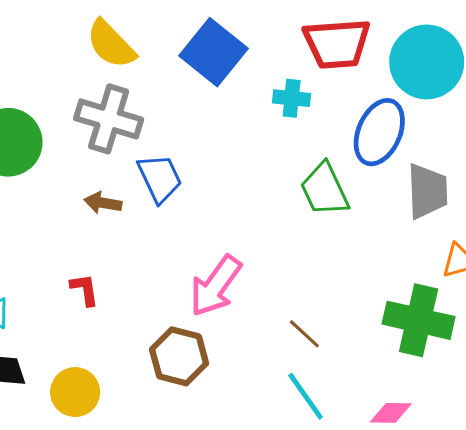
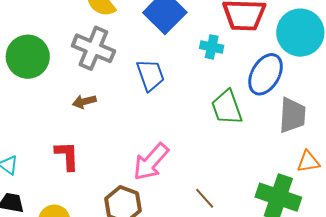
blue trapezoid: (160, 178) -> (150, 75), moved
brown arrow: (103, 203) -> (84, 102), turned -30
red L-shape: (85, 290) -> (67, 156), size x1.4

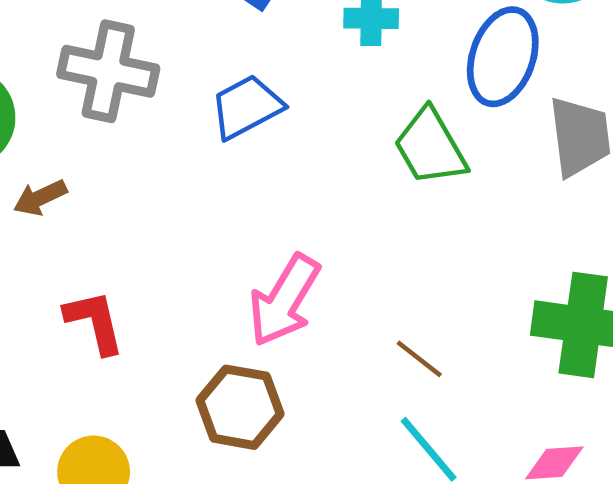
blue trapezoid: (150, 75) -> (246, 107), turned -88
brown arrow: (84, 102) -> (40, 198), moved

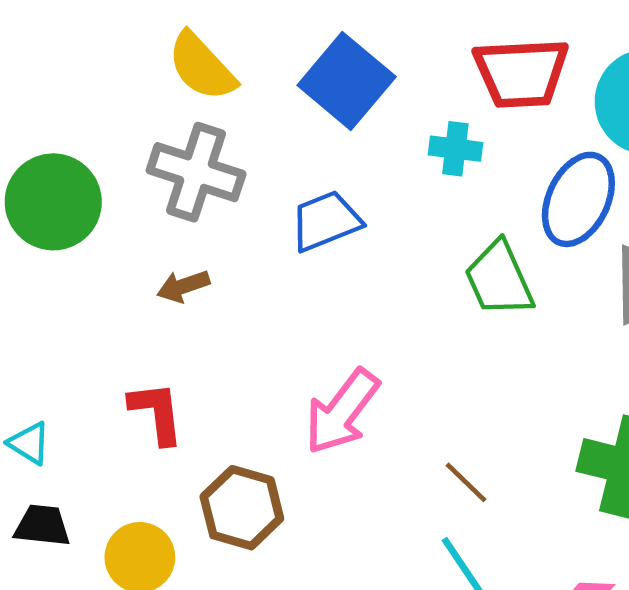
brown arrow: (40, 198) -> (183, 286), moved
brown hexagon: (240, 407) -> (242, 508), moved

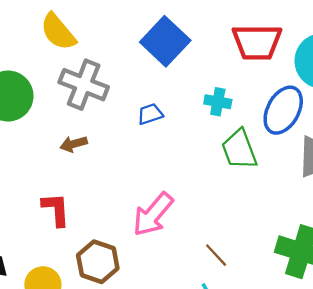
yellow semicircle: (202, 67) -> (58, 32), moved
cyan cross: (455, 149) -> (218, 102), moved
blue trapezoid: (326, 221) -> (150, 114), size x0.7

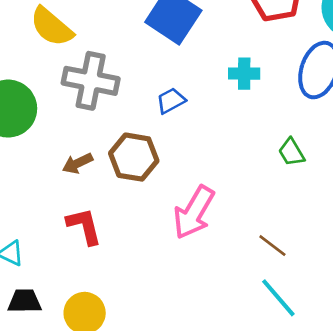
brown arrow: (74, 144) -> (78, 163), moved
green trapezoid: (239, 149) -> (291, 152), moved, size x0.6
brown hexagon: (98, 262) -> (134, 157), moved

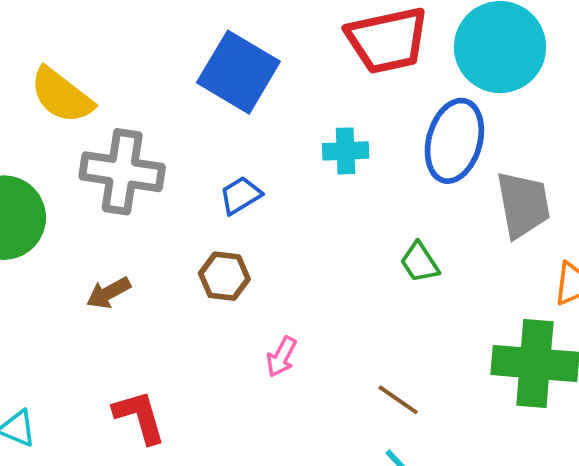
brown hexagon: (134, 157) -> (224, 276), moved, size x0.7
pink arrow: (194, 212) -> (281, 357), size x0.5
red L-shape: (84, 226) -> (140, 417), moved

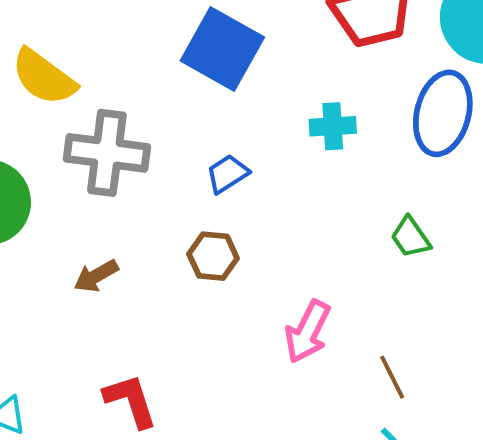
pink arrow: (281, 357) -> (308, 332), moved, size x1.5
brown line: (398, 400) -> (392, 377), turned 30

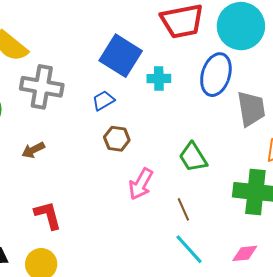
blue square: (222, 49) -> (121, 56), moved
green trapezoid: (411, 237) -> (193, 157), moved, size x1.4
brown hexagon: (213, 256) -> (117, 139), moved

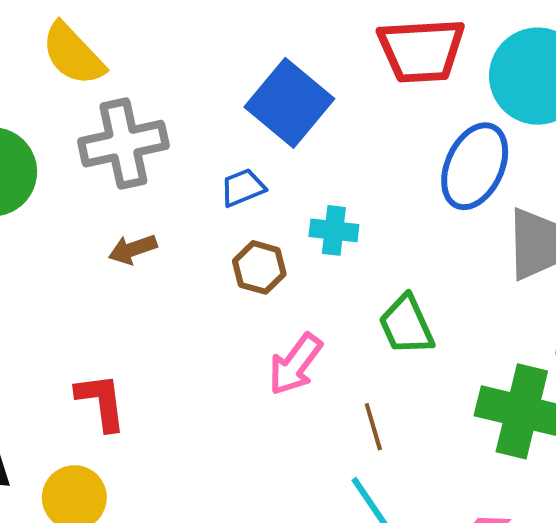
cyan cross: (159, 79) -> (334, 230), moved
gray cross: (42, 87) -> (123, 144), turned -30
brown arrow: (33, 150) -> (133, 249), moved

